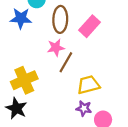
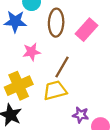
pink star: (56, 48) -> (32, 52), moved
yellow trapezoid: (88, 85) -> (55, 90), moved

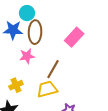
brown ellipse: (56, 23) -> (35, 32), moved
yellow cross: (19, 86) -> (16, 85), size x0.6

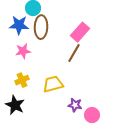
pink star: (27, 56) -> (23, 51), moved
brown line: (53, 69) -> (74, 53), moved

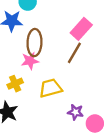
brown ellipse: (41, 27) -> (34, 43), moved
pink star: (23, 51) -> (30, 61), moved

